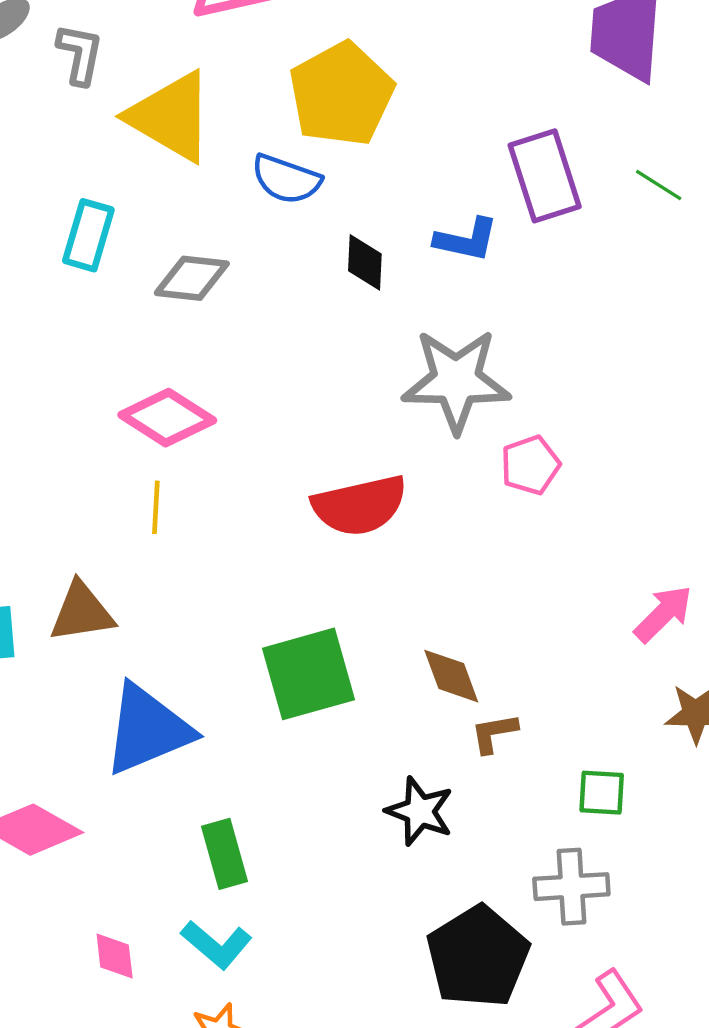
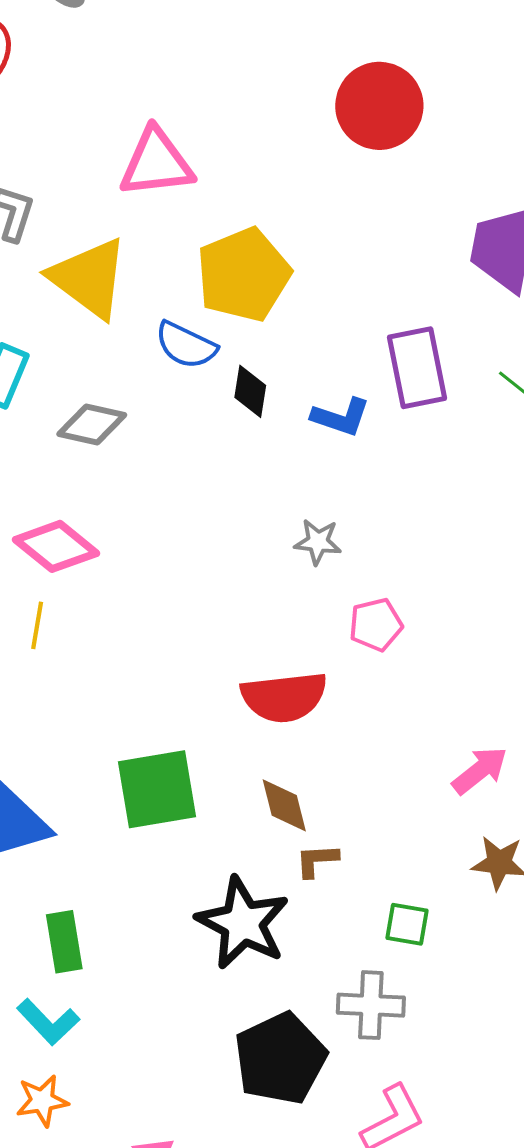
black diamond: (365, 262) -> (250, 391), moved
gray star: (456, 381) -> (318, 542), size x0.5
red semicircle: (360, 505) -> (284, 697), moved
black star: (420, 811) -> (243, 923), size x1.5

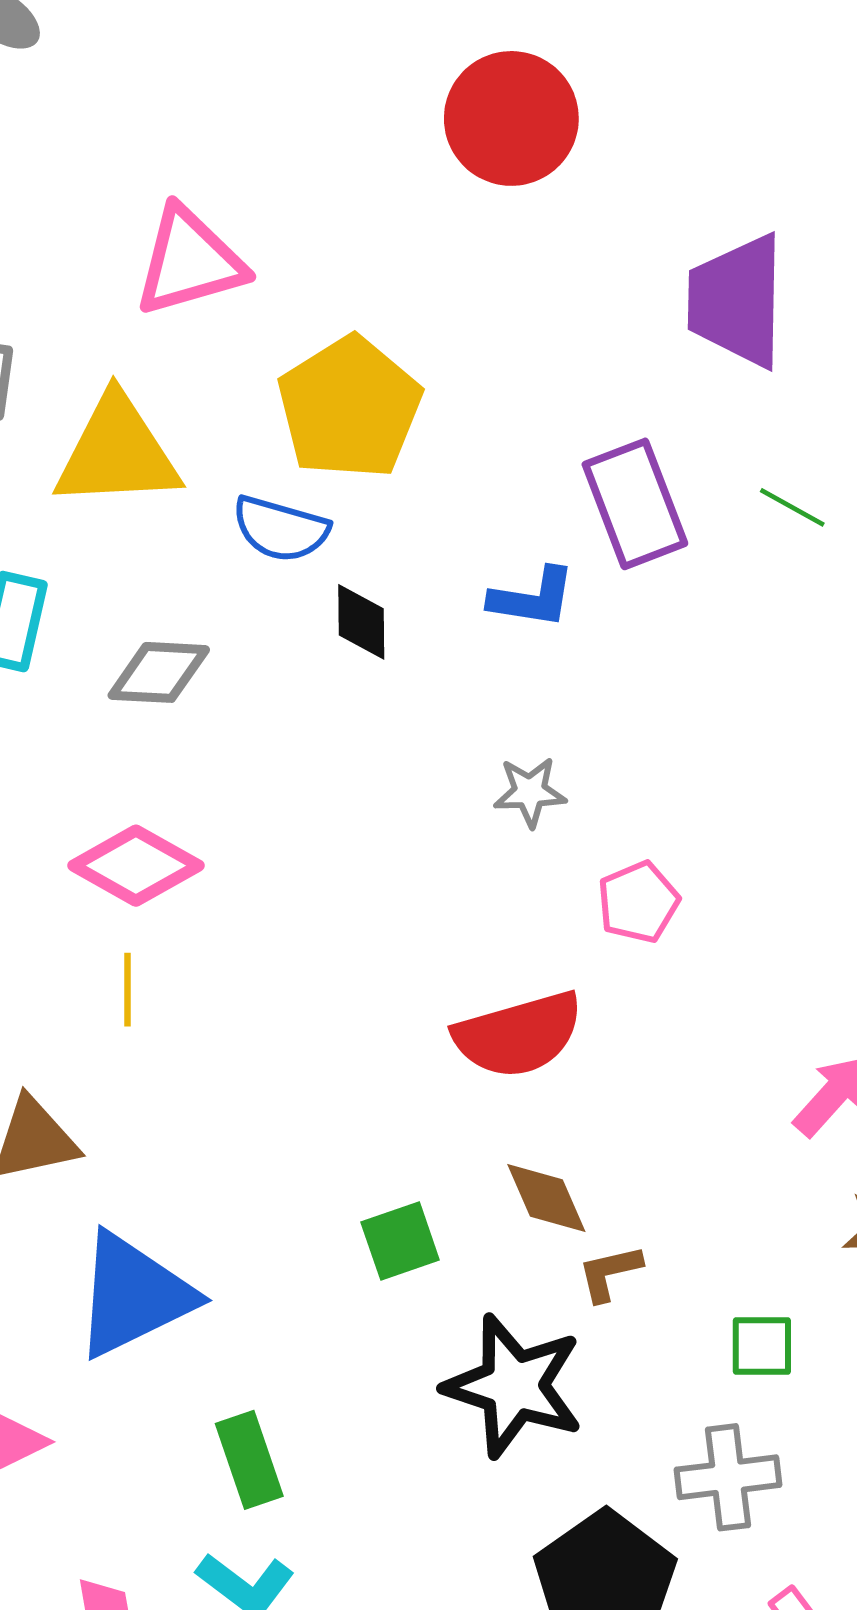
yellow triangle: (89, 278) -> (117, 452), turned -30
black diamond: (250, 391) -> (361, 622), moved
green square: (157, 789) -> (400, 1241), moved, size x0.6

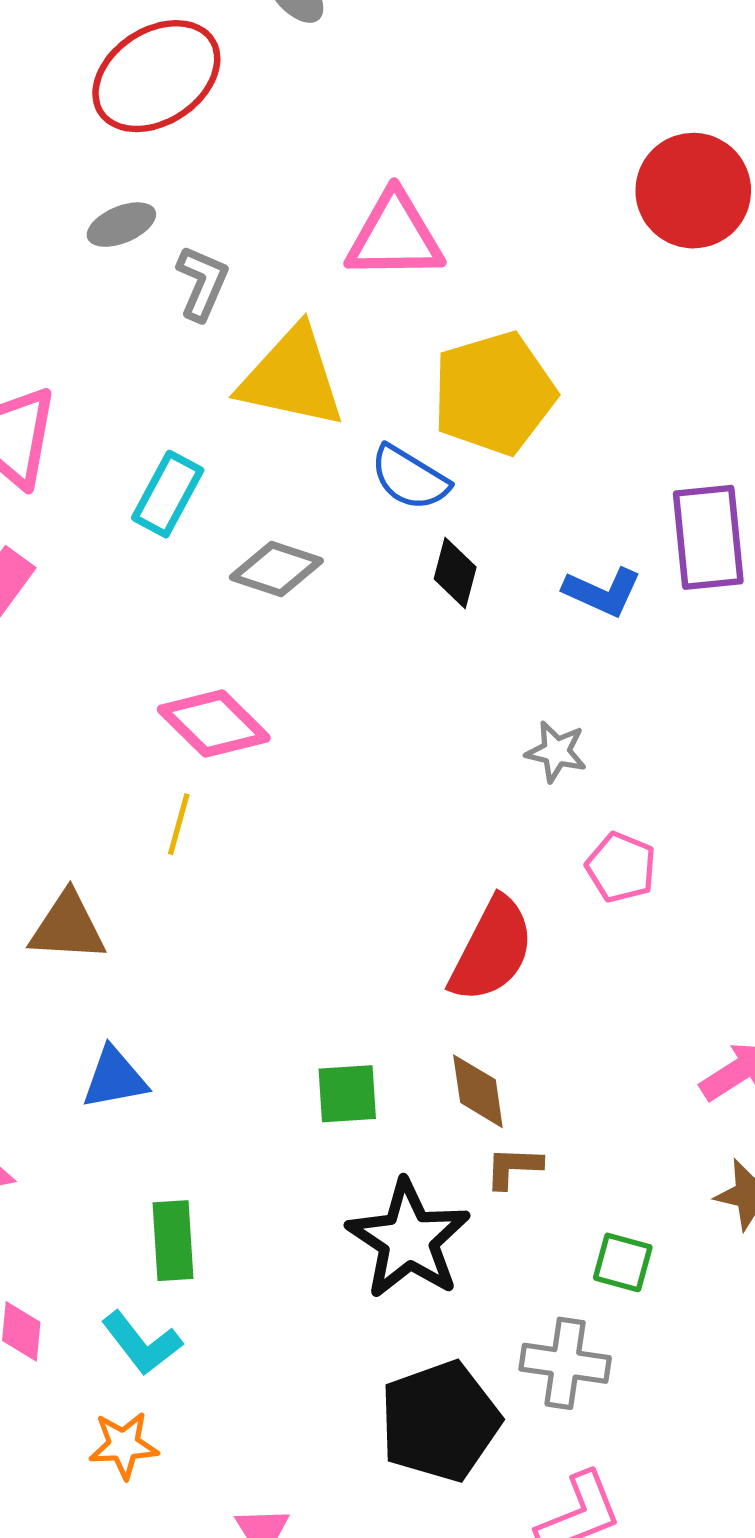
pink pentagon: (638, 902) -> (621, 867), turned 30
red semicircle: (518, 1035) -> (492, 950), turned -62
blue triangle: (133, 1295) -> (115, 1078), size x0.6

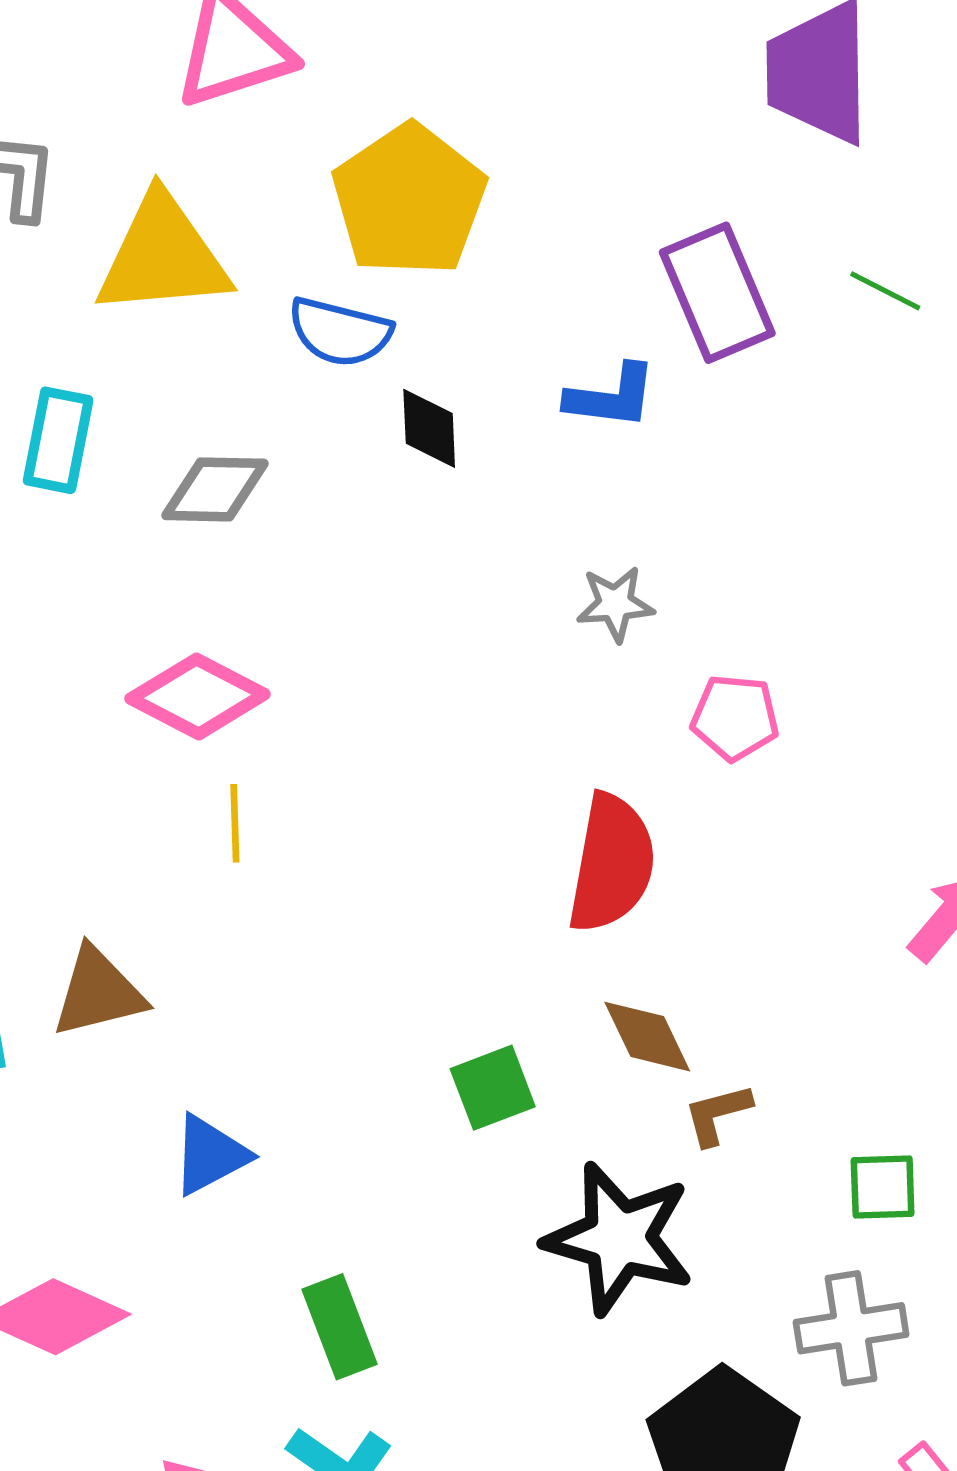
yellow line: (179, 824) -> (235, 823), moved

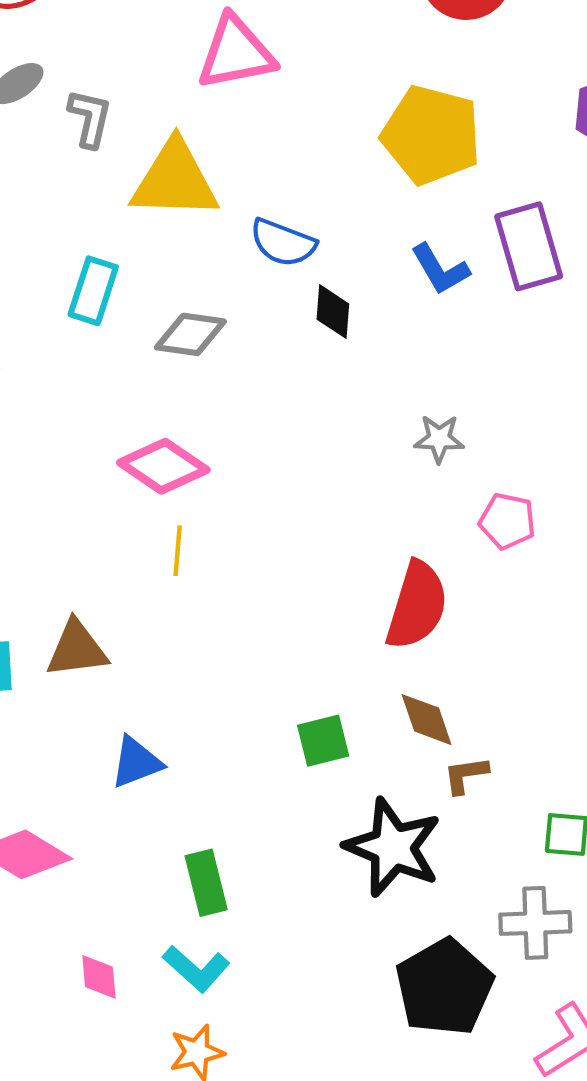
yellow pentagon: (409, 200) -> (431, 135), moved, turned -30
blue L-shape: (611, 397) -> (440, 269), moved, turned 46

